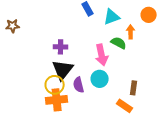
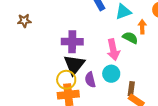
purple cross: (61, 47) -> (72, 42), size x1.5
brown rectangle: (134, 88) -> (131, 89), moved

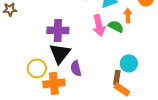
pink arrow: (113, 50) -> (99, 25), moved
cyan circle: (111, 74) -> (129, 63), moved
yellow circle: (66, 80) -> (37, 68), moved

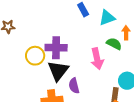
pink arrow: (99, 25) -> (97, 59), moved
yellow circle: (37, 68) -> (35, 56), moved

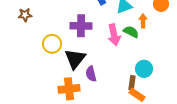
purple cross: (56, 48) -> (81, 26), moved
pink arrow: (97, 59) -> (114, 35), moved

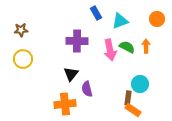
orange arrow: (143, 21) -> (146, 46), moved
yellow circle: (52, 44) -> (23, 59), moved
black triangle: (75, 59) -> (71, 74), size x0.7

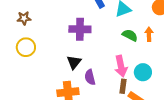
pink arrow: (110, 50) -> (121, 66), moved
brown rectangle: (128, 98) -> (123, 86), moved

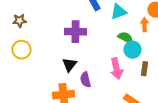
orange arrow: (149, 34) -> (144, 25), moved
cyan circle: (143, 72) -> (132, 50), moved
brown rectangle: (123, 86) -> (144, 69), moved

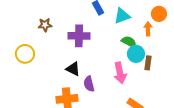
brown star: (19, 21) -> (45, 25), moved
black triangle: (69, 65) -> (73, 69), turned -42
brown rectangle: (144, 69) -> (148, 63), moved

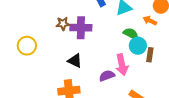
brown star: (45, 25) -> (63, 24), moved
orange arrow: (148, 29) -> (150, 21), turned -64
purple semicircle: (89, 84) -> (107, 76), moved, turned 84

